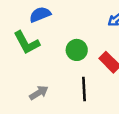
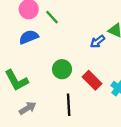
green L-shape: (27, 43) -> (16, 80), moved

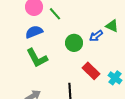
green circle: (62, 69) -> (74, 43), moved
green L-shape: (16, 80) -> (37, 58), moved

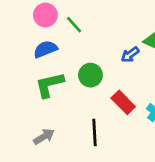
green circle: (74, 43) -> (90, 75), moved
green L-shape: (37, 58) -> (49, 85), turned 105

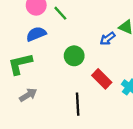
green L-shape: (49, 85) -> (20, 64), moved
gray arrow: (44, 137) -> (28, 95), moved

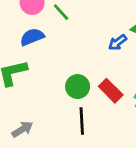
green circle: (74, 56) -> (78, 87), moved
gray arrow: (28, 95) -> (22, 129), moved

